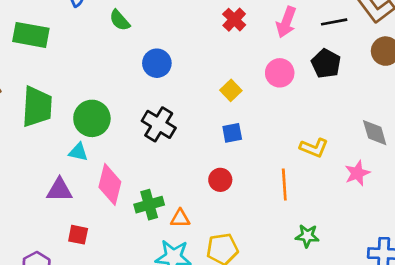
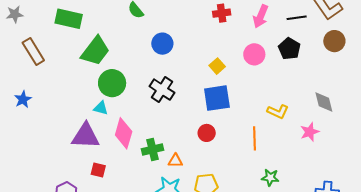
red cross: (234, 20) -> (222, 13), turned 36
green trapezoid: (37, 107) -> (95, 51), moved, turned 32
blue square: (232, 133) -> (217, 98), size x1.8
purple triangle: (59, 190) -> (86, 136), size x1.4

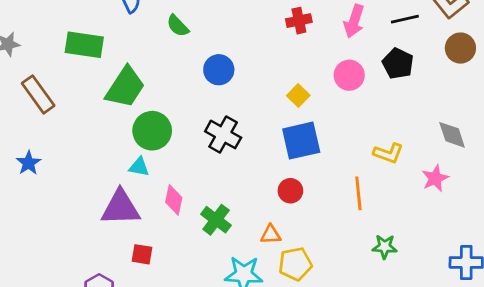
pink diamond: (124, 133) -> (174, 200), size x0.7
green cross: (152, 149) -> (216, 220), turned -35
orange triangle: (175, 161) -> (271, 234), moved

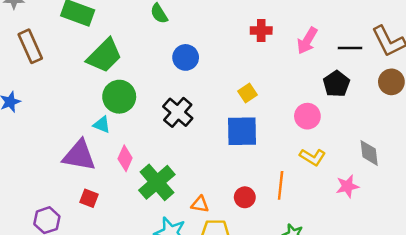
pink circle: (349, 75) -> (307, 116), moved
red circle: (290, 191) -> (245, 197), moved
green cross: (216, 220) -> (157, 182), size x1.4

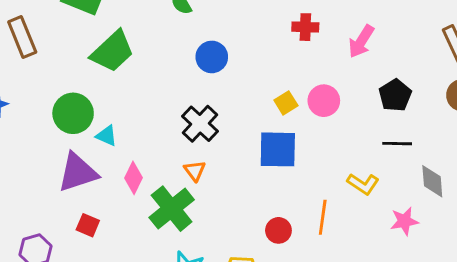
black line: (350, 48) -> (397, 144), moved
green circle: (119, 97) -> (73, 113), moved
pink circle: (307, 116) -> (324, 101), moved
purple triangle: (79, 155) -> (78, 173), turned -30
orange triangle: (200, 204) -> (195, 171), moved, turned 42

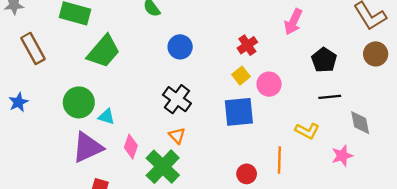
red cross: (305, 27) -> (247, 45), moved, turned -30
pink circle: (324, 101) -> (269, 84), moved

